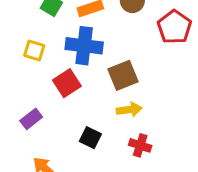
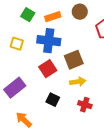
red square: (67, 83) -> (48, 69), moved
purple rectangle: (31, 119) -> (15, 88), size x1.5

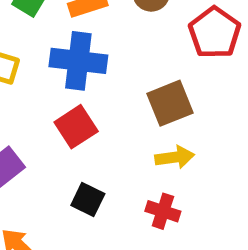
brown square: (74, 60) -> (170, 103), moved
yellow arrow: (78, 82) -> (175, 157), moved

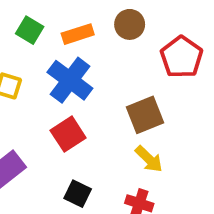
blue cross: (78, 61) -> (70, 80), turned 30
yellow arrow: (175, 157) -> (149, 159), turned 52

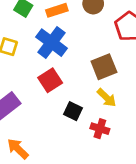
black square: (78, 194) -> (73, 111), moved

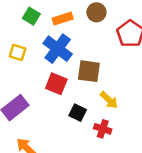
brown square: (104, 67) -> (89, 71), moved, turned 30
red square: (50, 80) -> (56, 84), turned -35

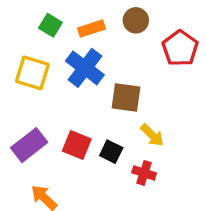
yellow square: (18, 52) -> (32, 73), size x1.5
red square: (56, 84) -> (77, 145), moved

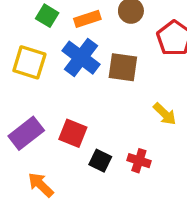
brown square: (126, 97) -> (123, 67), moved
yellow arrow: (152, 135) -> (165, 114), moved
black square: (111, 152) -> (100, 161), moved

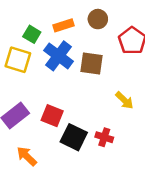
green square: (47, 16) -> (32, 34), moved
black square: (100, 161) -> (74, 137), size x1.5

